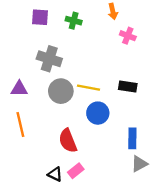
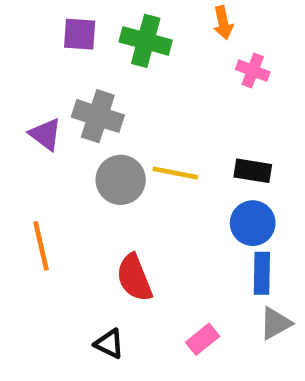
green cross: (74, 21) -> (146, 41), size x1.5
purple triangle: (19, 89) -> (45, 134), moved, turned 36
blue circle: (98, 113) -> (253, 223), moved
pink rectangle: (76, 171) -> (203, 339), moved

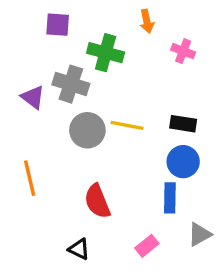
orange arrow: (223, 23) -> (147, 21), moved
green cross: (146, 41) -> (106, 53), moved
blue rectangle: (262, 273) -> (170, 198), moved

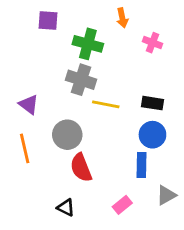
gray cross: (71, 84) -> (81, 80), moved
purple triangle: (33, 97) -> (29, 104), moved
gray circle: (87, 130) -> (67, 135), moved

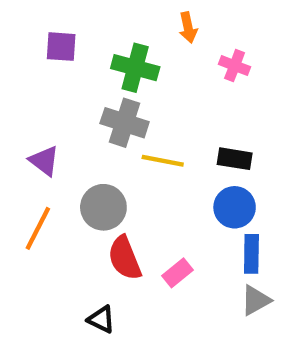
purple square: (48, 21) -> (61, 47), moved
orange line: (25, 148) -> (38, 228), turned 40
blue rectangle: (141, 165) -> (251, 254), moved
pink rectangle: (122, 205) -> (177, 273), moved

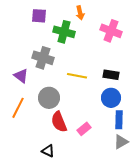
orange arrow: (188, 28) -> (80, 13), moved
purple square: (61, 47) -> (39, 16), moved
pink cross: (235, 66) -> (111, 31), size x1.5
gray cross: (125, 123) -> (43, 58), moved

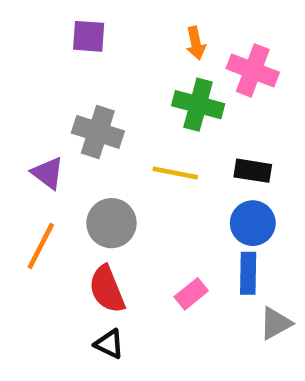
orange arrow: (80, 13) -> (196, 43), moved
green cross: (64, 32) -> (198, 105), moved
blue rectangle: (119, 120) -> (248, 273), moved
red semicircle: (59, 122) -> (107, 289), moved

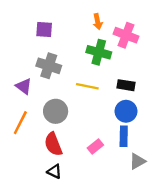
purple square: (89, 36) -> (44, 29), moved

